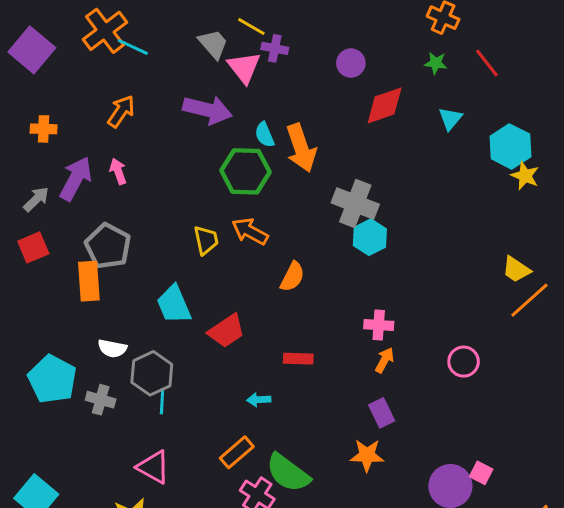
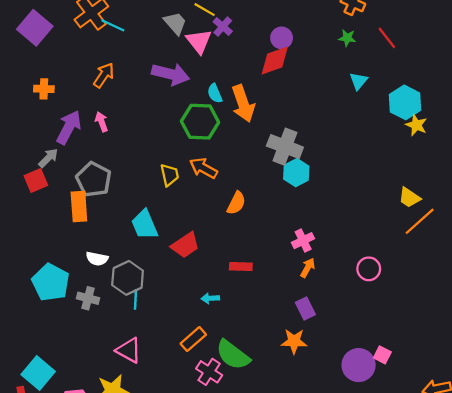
purple cross: (275, 48) -> (223, 27), turned 30
red diamond: (385, 105) -> (275, 61), moved
gray arrow: (36, 199) -> (48, 158), moved
pink cross: (379, 325) -> (303, 241), turned -30

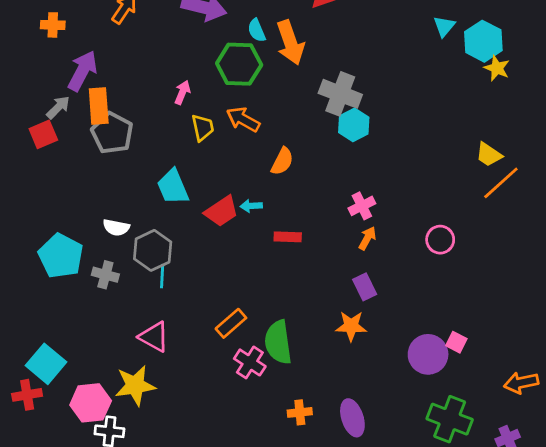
cyan triangle: (359, 81) -> (444, 26), moved
pink arrow: (102, 122) -> (182, 92), moved, turned 42
orange rectangle: (79, 207) -> (99, 106), moved
cyan arrow: (210, 298) -> (251, 206), moved
green semicircle: (233, 355) -> (278, 342), turned 45

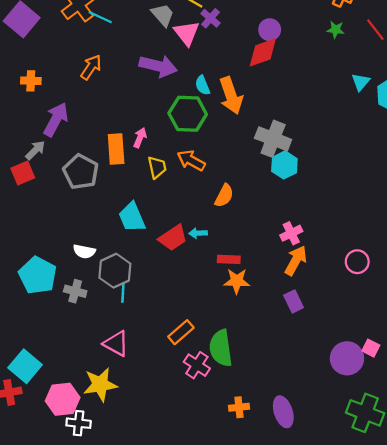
orange rectangle: (99, 106) -> (116, 149), moved
orange arrow: (367, 238) -> (296, 261), size x1.5
orange star: (351, 326) -> (237, 281), moved

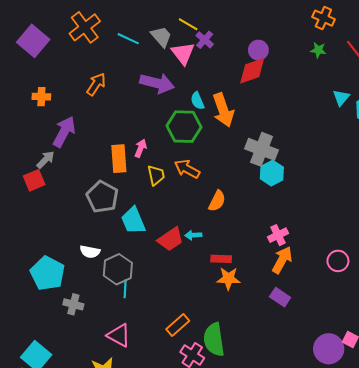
cyan line: (100, 17) -> (128, 39), moved
gray pentagon: (81, 172) -> (102, 197), moved
gray cross: (75, 291) -> (73, 304), moved
purple rectangle: (294, 301) -> (280, 297), turned -30

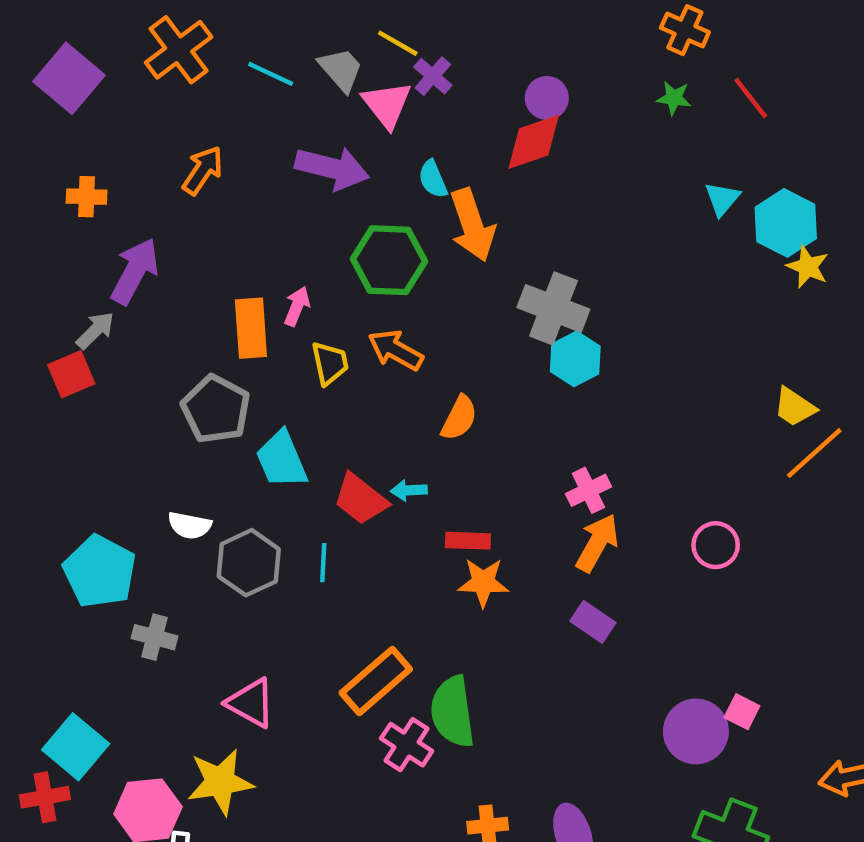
cyan semicircle: (197, 101) -> (433, 179), moved
red trapezoid: (171, 239) -> (361, 499), turned 72
cyan line: (125, 289) -> (323, 563), moved
orange rectangle: (178, 325) -> (376, 681), size x1.4

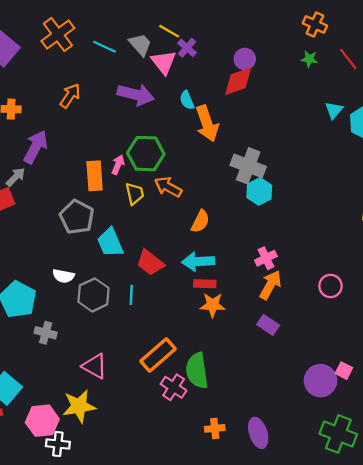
green hexagon: (389, 260) -> (146, 154), moved
cyan arrow: (409, 490) -> (198, 262), moved, size x1.8

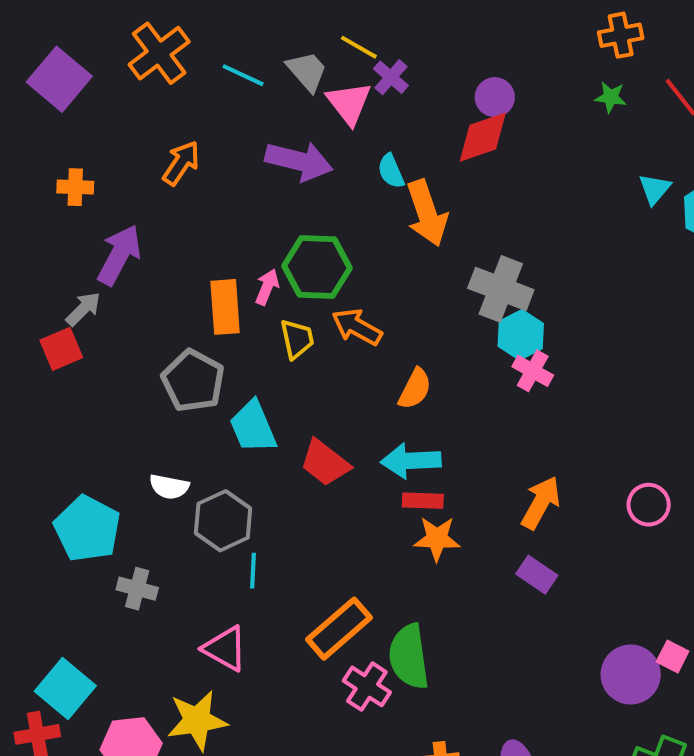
orange cross: (315, 24) -> (621, 35), turned -35
pink cross: (266, 258) -> (533, 371), moved, turned -35
cyan line: (131, 295) -> (253, 571), moved

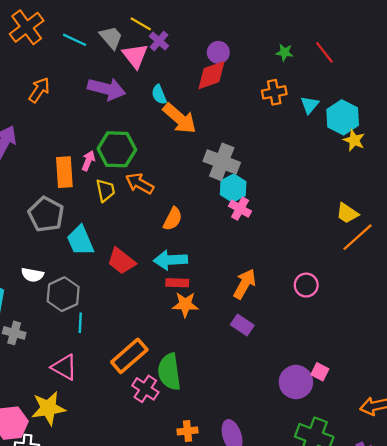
orange cross: (621, 35) -> (274, 92), moved
orange arrow: (427, 213) -> (180, 119), turned -30

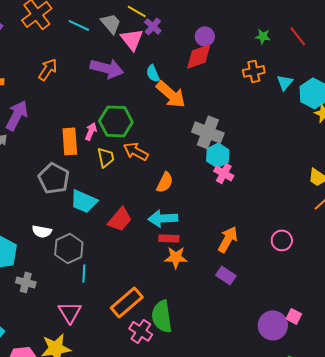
cyan trapezoid: (80, 241) -> (84, 201), turned -44
red trapezoid: (121, 261) -> (120, 219), turned -88
pink triangle: (64, 367) -> (70, 312), turned 30

